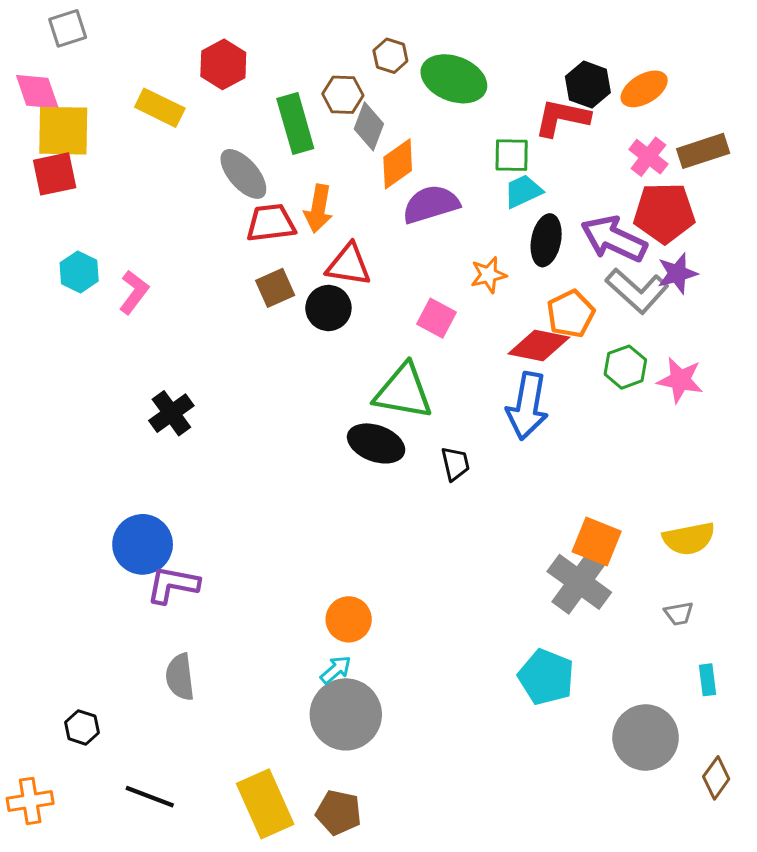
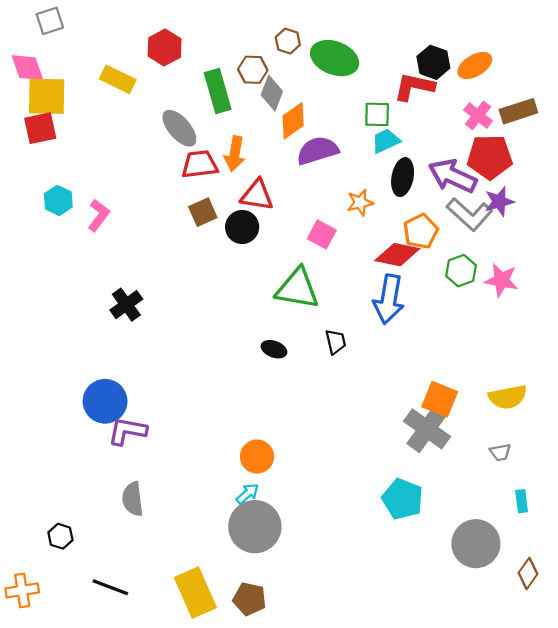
black ellipse: (376, 443) -> (274, 349), moved, size x0.6

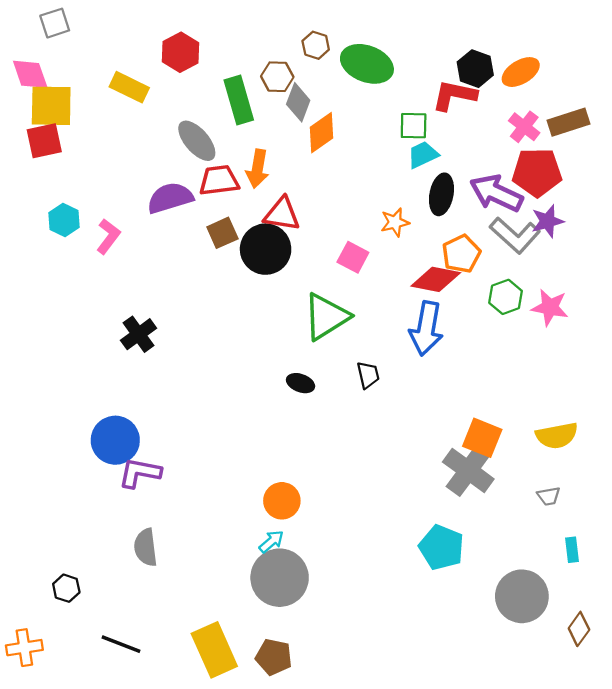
purple semicircle: (318, 150) -> (170, 198), moved
black circle: (242, 227) -> (266, 249), size x1.4
green triangle: (297, 289) -> (326, 317), turned -42

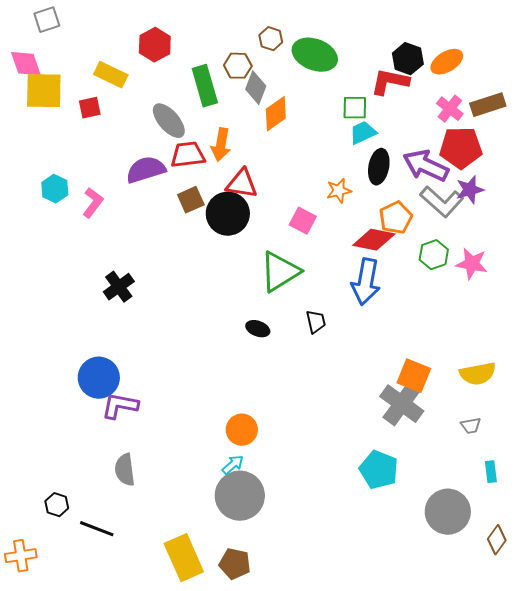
red square: (44, 141) -> (90, 108), moved, size x0.7
black line: (121, 644) -> (97, 529), moved

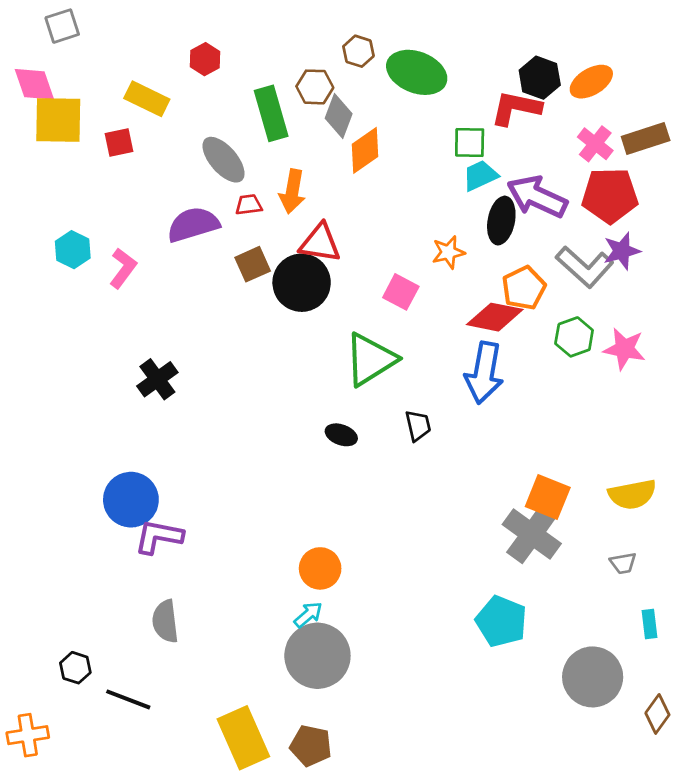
red hexagon: (155, 45) -> (205, 59), size x0.7
red trapezoid: (188, 155) -> (249, 205), size x0.6
purple arrow: (426, 166) -> (537, 197), moved

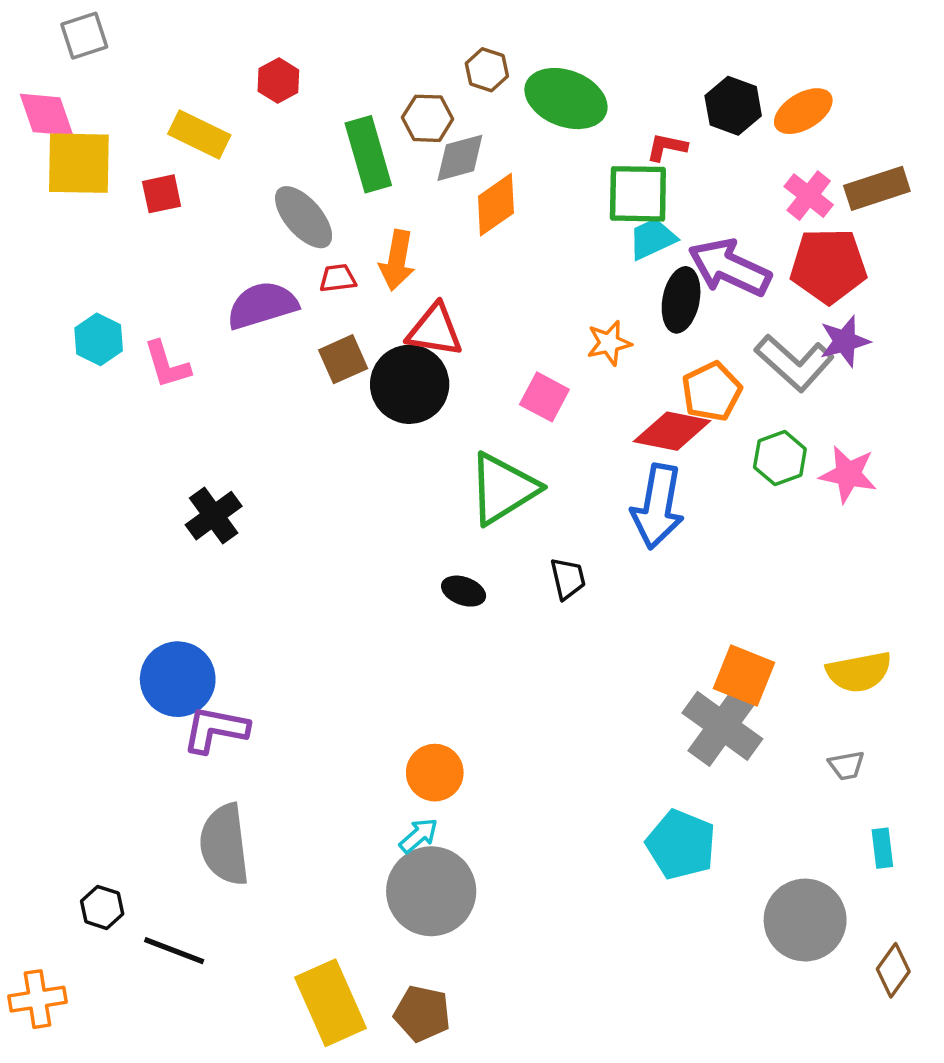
red L-shape: (516, 108) -> (667, 147), moved, size x0.6
gray diamond: (339, 116) -> (460, 158), turned 54
green square: (470, 142) -> (638, 194), size x1.4
pink L-shape: (123, 268) -> (167, 365), turned 126
gray semicircle: (165, 621) -> (224, 845), size x1.4

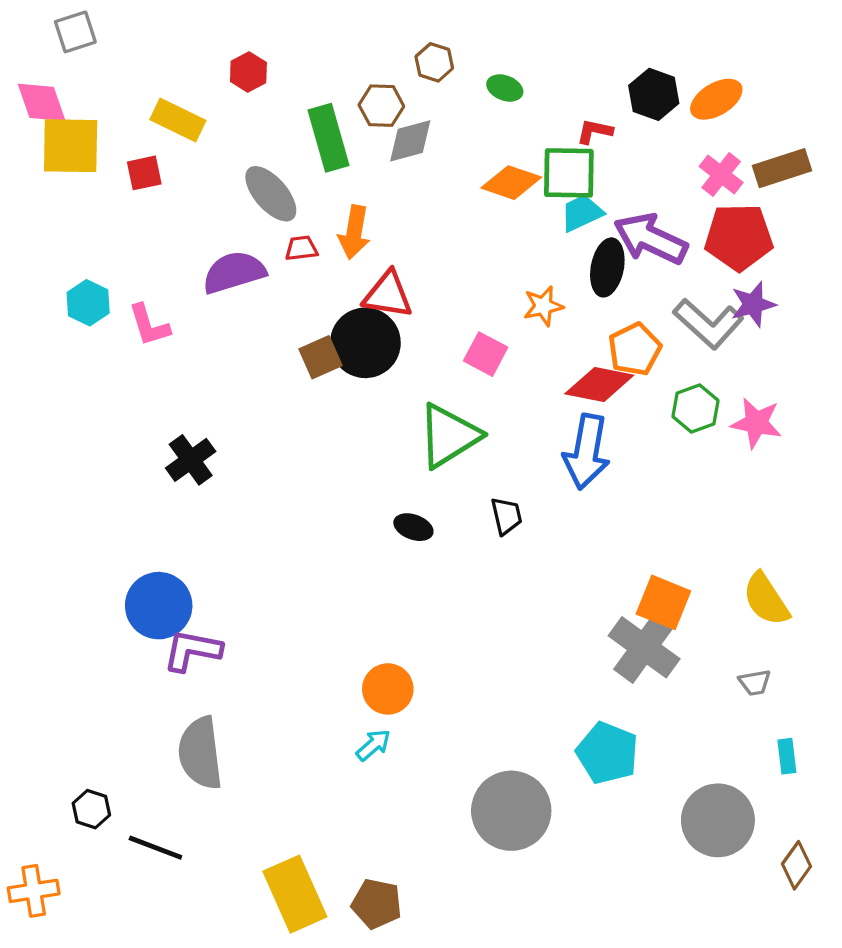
green ellipse: (566, 99) -> (505, 88), size x0.5
orange diamond: (496, 205) -> (511, 183), moved, turned 54
brown square: (343, 359) -> (321, 357), moved
yellow semicircle: (859, 672) -> (766, 599), turned 68
gray circle: (431, 891) -> (511, 811), moved

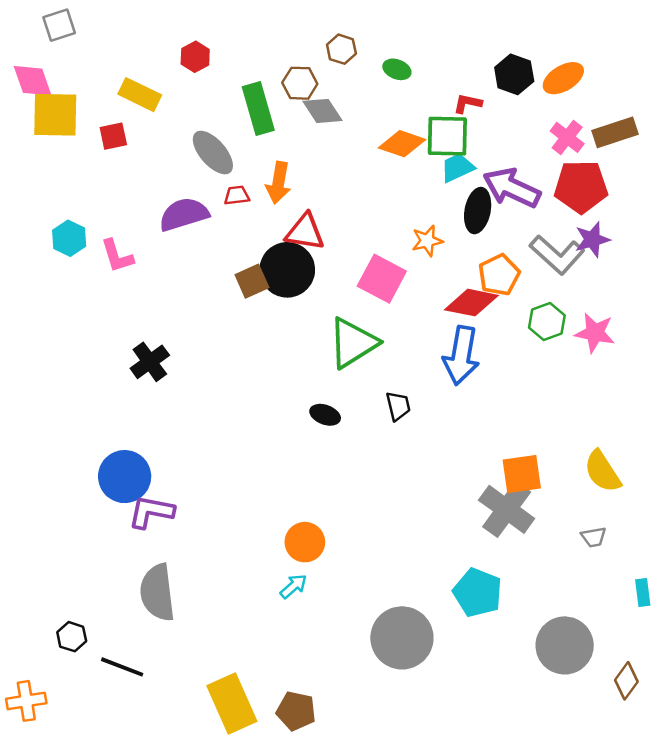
gray diamond: (410, 141) -> (323, 111), turned 72
pink square: (486, 354) -> (382, 279), size x1.4
orange square: (663, 602) -> (522, 474), turned -30
cyan rectangle: (787, 756) -> (643, 593), moved

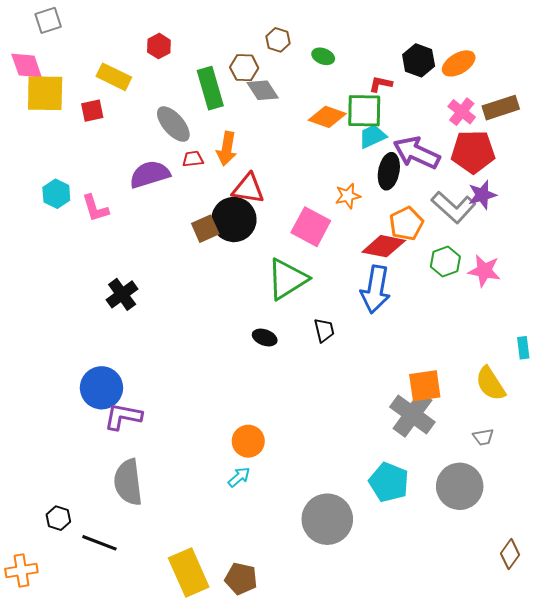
cyan rectangle: (643, 593) -> (523, 348), moved
gray circle: (565, 645) -> (460, 486), moved

